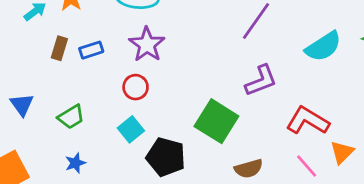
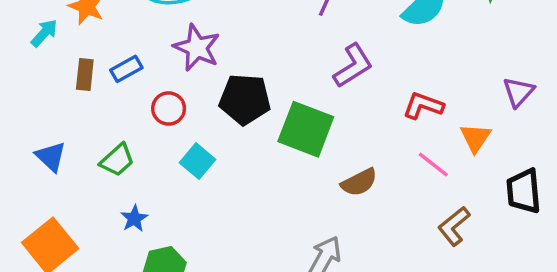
red circle: (136, 87) -> (169, 109), moved
red L-shape: (308, 121) -> (423, 106), size x0.7
black pentagon: (166, 157) -> (245, 99), moved

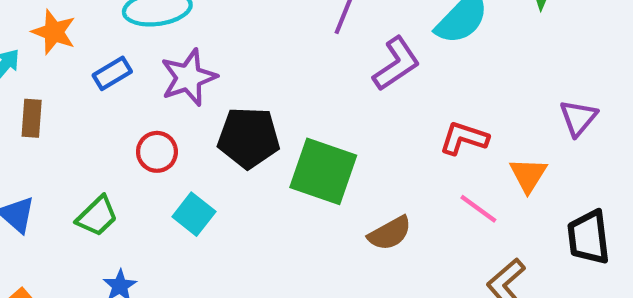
purple star: (197, 48) -> (189, 77), turned 30
purple L-shape: (353, 66) -> (396, 64), moved
blue rectangle: (126, 69) -> (112, 73), moved
brown rectangle: (85, 75) -> (32, 118), moved

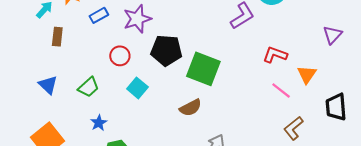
purple triangle: (578, 118) -> (332, 35), moved
brown semicircle: (390, 233) -> (190, 108), moved

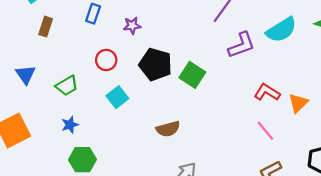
blue rectangle: (99, 15) -> (93, 14), turned -54
purple star: (137, 19) -> (132, 26), size x0.6
green square: (203, 69) -> (192, 75), moved, size x0.7
orange triangle: (307, 74) -> (298, 103), moved

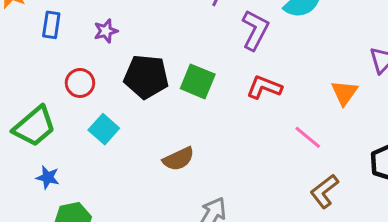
purple L-shape: (241, 45) -> (255, 30), turned -32
green trapezoid: (67, 86) -> (34, 126), size x1.4
red L-shape: (267, 92) -> (264, 87), moved
blue star: (70, 125) -> (48, 177), turned -30

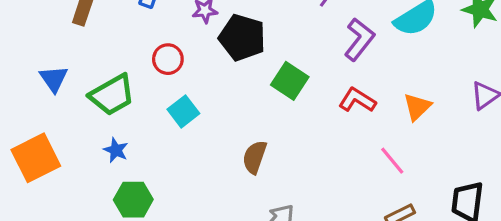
black pentagon: (146, 77) -> (242, 38), moved
orange triangle: (344, 93) -> (417, 107), moved
brown semicircle: (179, 159) -> (255, 157), turned 124

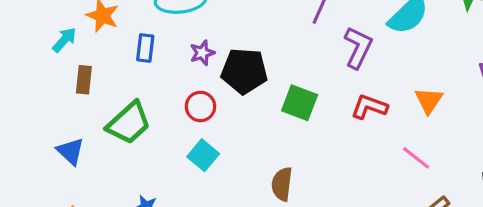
red circle: (168, 59) -> (200, 106), moved
green trapezoid: (112, 95) -> (129, 123), moved

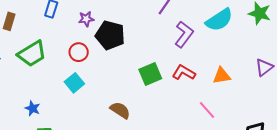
orange triangle: (429, 100) -> (222, 76), turned 36
green square: (300, 103) -> (150, 74), moved, turned 35
brown semicircle: (282, 184) -> (120, 110), turned 105

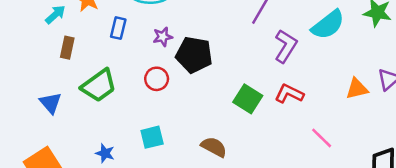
green square: (150, 74) -> (248, 99), turned -30
orange triangle: (222, 76) -> (357, 89), moved
cyan square: (74, 83) -> (152, 137), moved, turned 30

